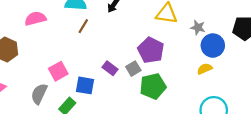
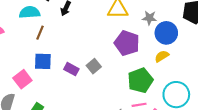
purple pentagon: (151, 50) -> (127, 43), moved
blue square: (85, 85) -> (43, 61), moved
green pentagon: (153, 86) -> (140, 80), moved

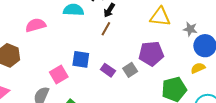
brown line: (40, 33) -> (106, 29), moved
purple pentagon: (127, 43) -> (151, 54), moved, turned -30

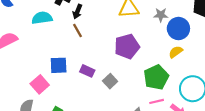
brown line: (106, 29) -> (77, 30), turned -48
gray square: (130, 70) -> (110, 81), moved

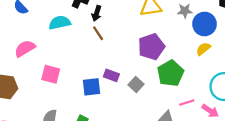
blue square: (59, 65) -> (92, 87), moved
green pentagon: (156, 77) -> (171, 73), moved
pink square: (40, 84) -> (51, 74), moved, turned -30

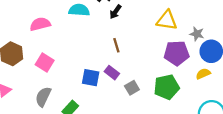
brown line: (98, 33) -> (116, 45), moved
purple pentagon: (151, 47) -> (176, 53), moved
pink square: (51, 74) -> (45, 62), moved

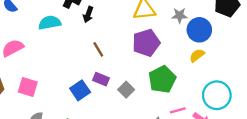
purple pentagon: (176, 53) -> (146, 43), moved
blue square: (91, 78) -> (80, 90), turned -30

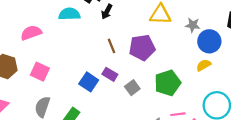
purple pentagon: (146, 43) -> (142, 48), moved
blue square: (80, 90) -> (89, 82), turned -30

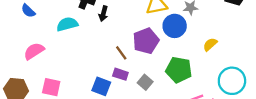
blue circle: (209, 41) -> (175, 26), moved
brown line: (112, 46) -> (121, 53), moved
green pentagon: (168, 83) -> (179, 70), turned -30

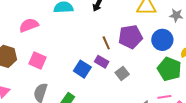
blue circle: (175, 26) -> (162, 40), moved
green pentagon: (179, 70) -> (169, 69), moved

